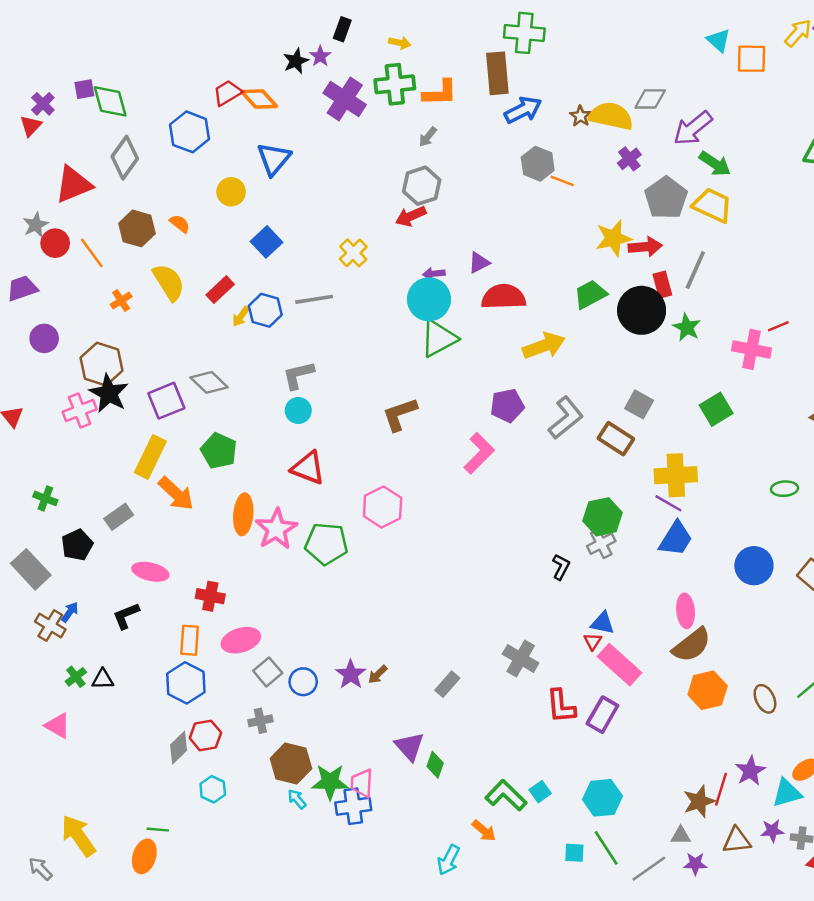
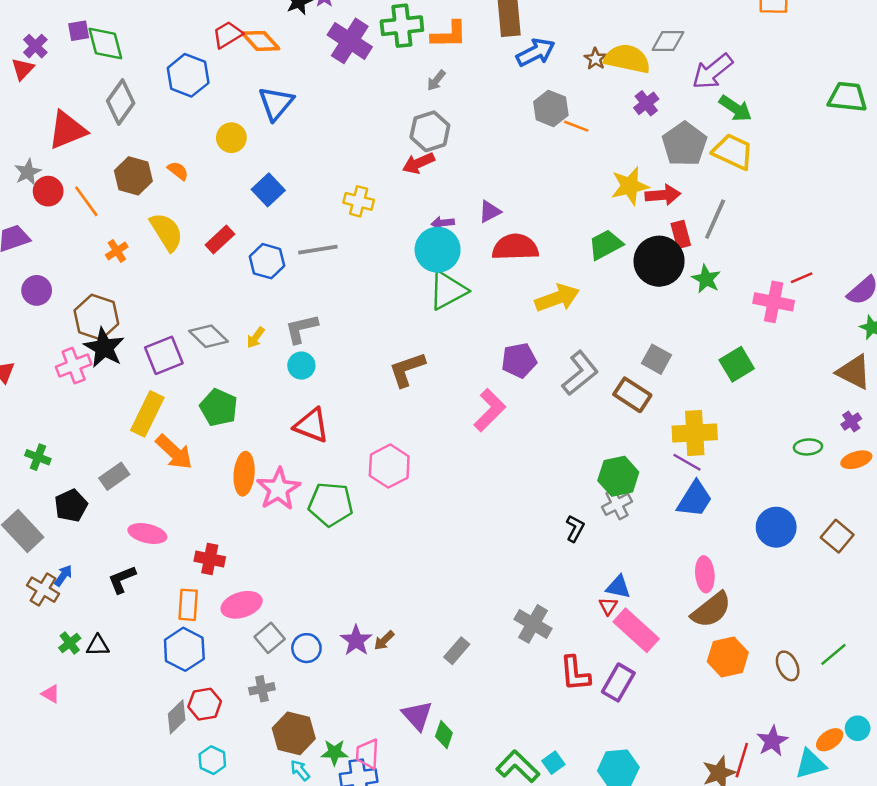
yellow cross: (353, 253) -> (359, 201), turned -32
yellow arrow: (241, 316) -> (256, 338), moved
pink triangle: (58, 726) -> (51, 694), size x0.7
green star: (330, 782) -> (334, 752), size x0.7

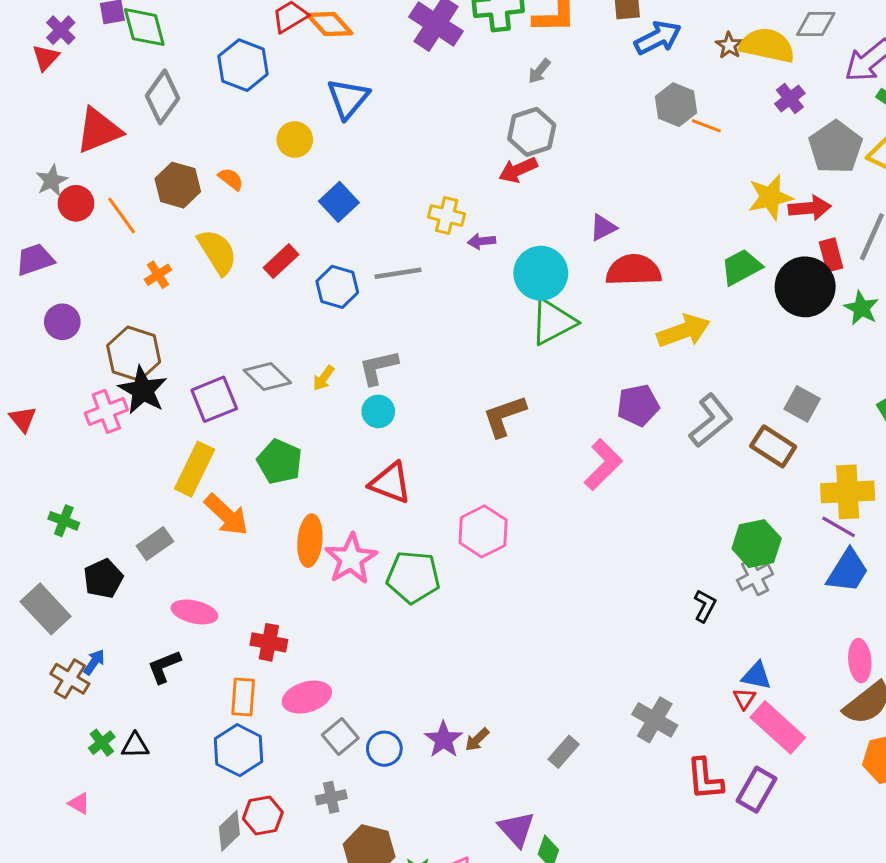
purple arrow: (443, 223) -> (482, 241), moved

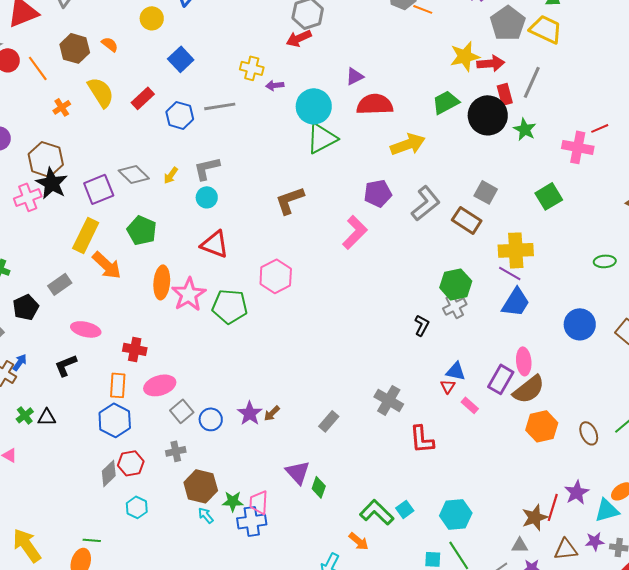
pink rectangle: (778, 727) -> (470, 405), size x0.5
purple rectangle: (757, 790) -> (501, 379), moved

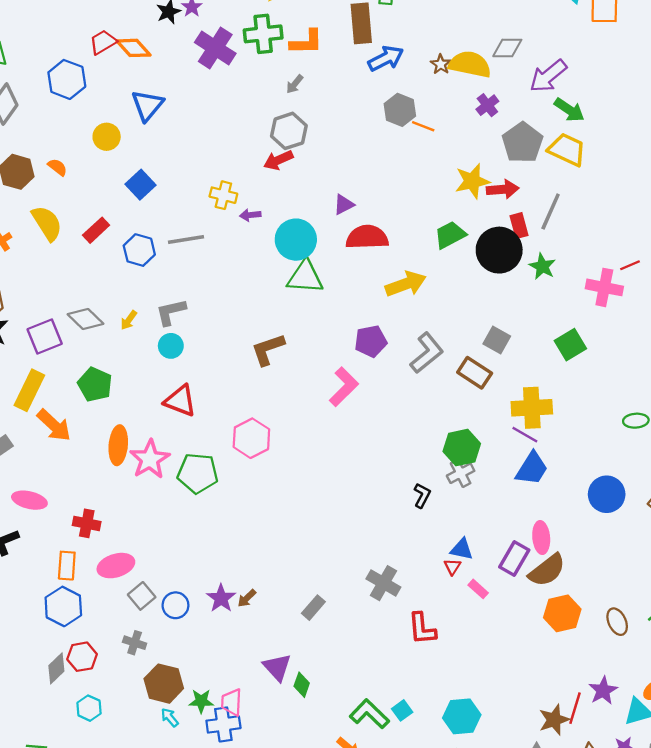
green triangle: (322, 138) -> (305, 277), turned 32
gray cross: (176, 451) -> (135, 643), turned 30

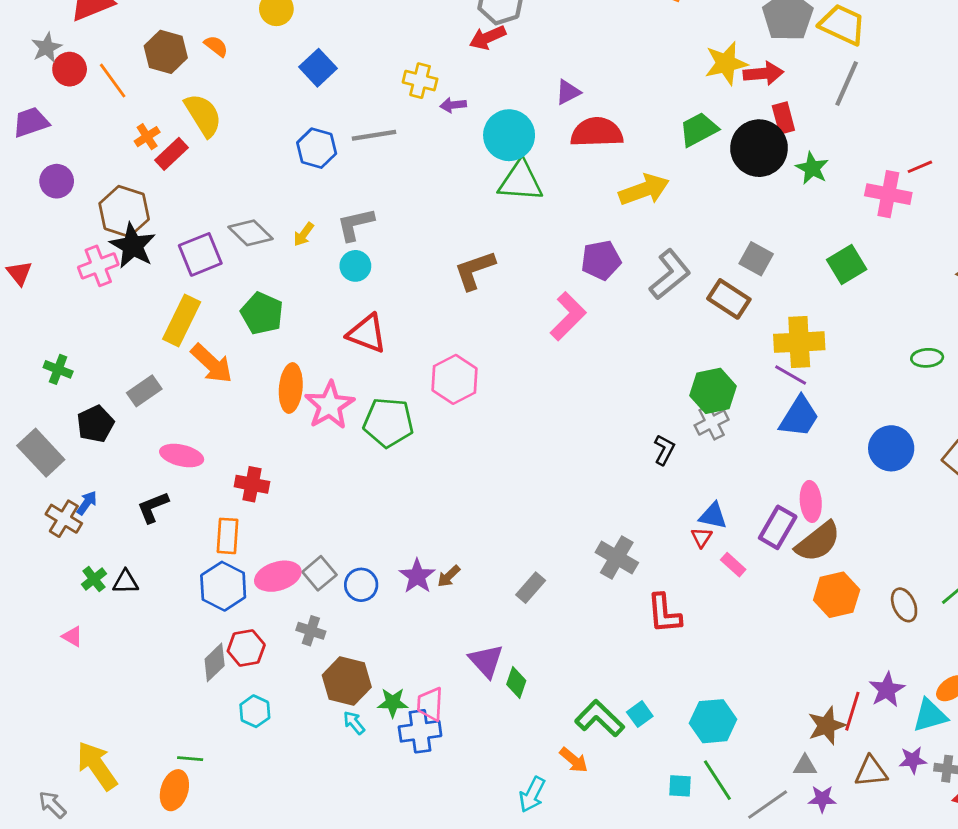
gray line: (551, 212) -> (847, 83), moved
red rectangle: (96, 230) -> (172, 154), moved
pink ellipse: (116, 566) -> (278, 576), moved

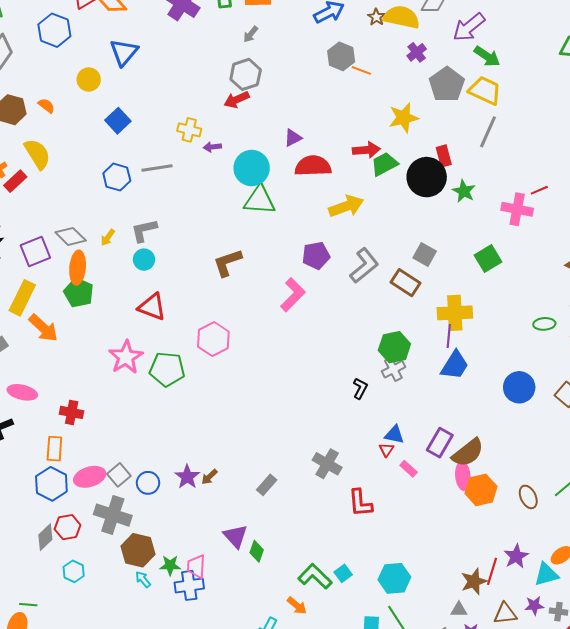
red arrow: (763, 73) -> (366, 150), moved
purple line: (791, 375) -> (449, 336), turned 65
orange ellipse: (291, 388) -> (78, 268), moved
pink ellipse: (811, 501) -> (463, 476), moved
gray cross: (311, 631) -> (113, 515), size x1.8

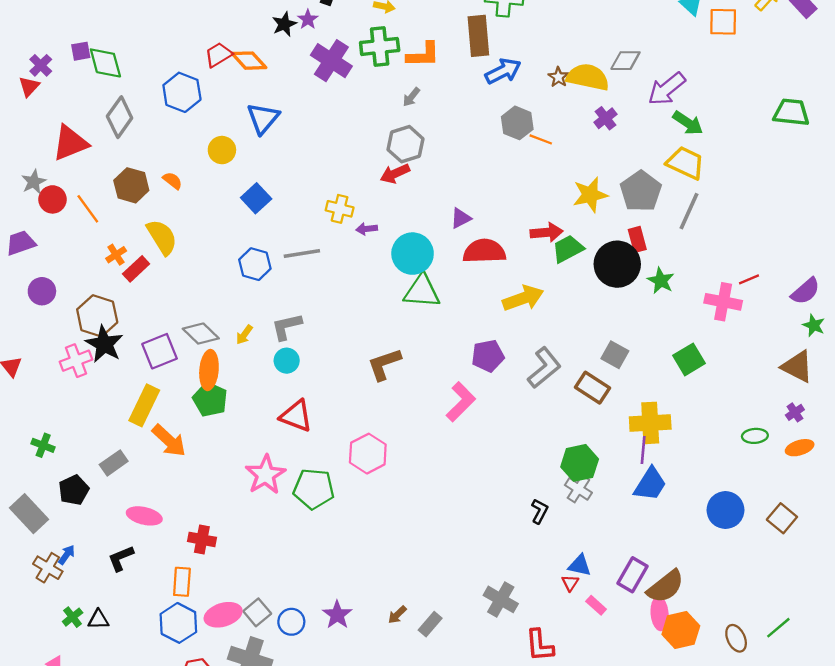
gray pentagon: (447, 85) -> (641, 191), moved
gray cross: (393, 369) -> (578, 489), turned -30
brown arrow: (209, 477) -> (397, 615), moved

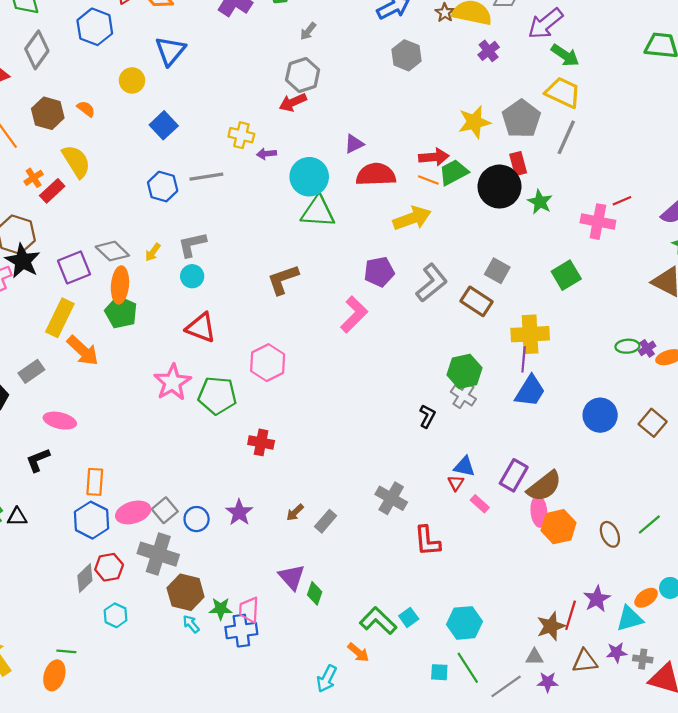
orange line: (541, 139) -> (428, 180), moved
purple cross: (795, 412) -> (647, 348), moved
red cross: (202, 539) -> (261, 442), moved

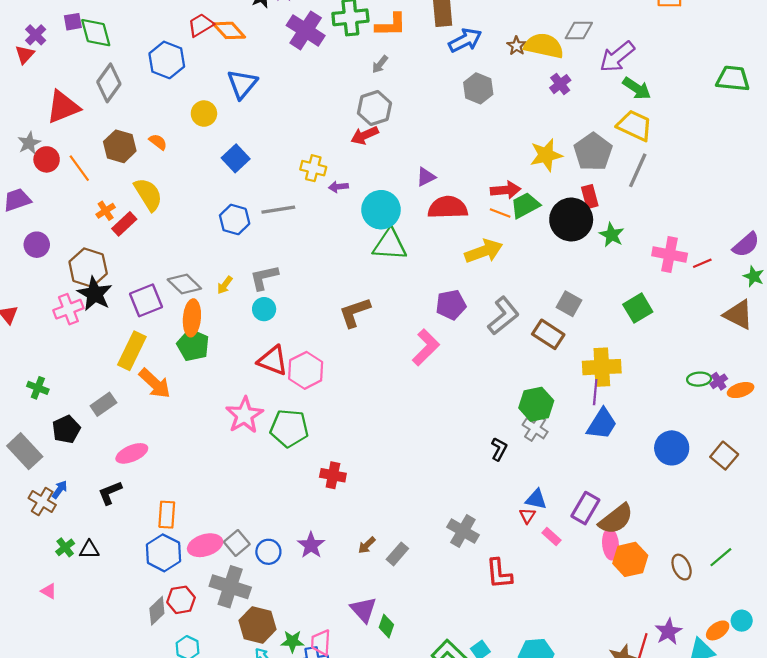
red line: (622, 201) -> (702, 263), moved
pink hexagon: (268, 363) -> (306, 370), moved
pink ellipse: (60, 421) -> (132, 453), turned -36

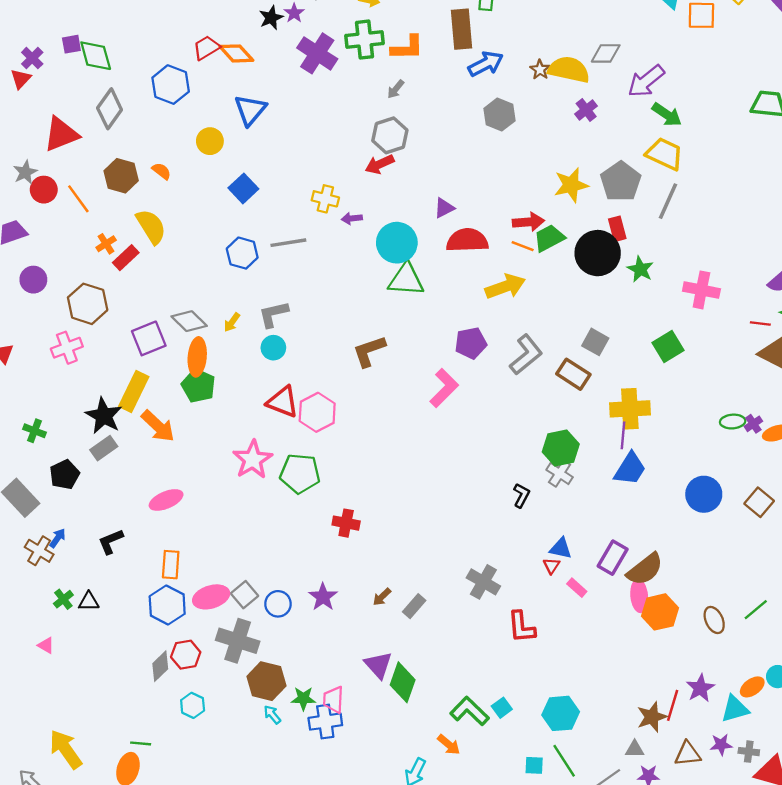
red line: (702, 263) -> (760, 323), moved, turned 30
black star: (95, 294) -> (104, 416), moved
pink ellipse: (132, 453) -> (166, 500), moved
green diamond: (386, 626) -> (403, 682), size x1.6

